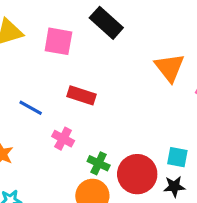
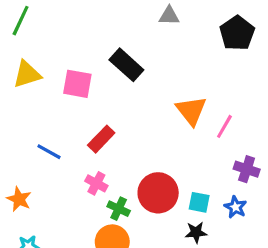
red rectangle: (82, 95) -> (101, 139), turned -64
pink cross: (63, 139) -> (96, 183), moved
red circle: (137, 174) -> (158, 193), moved

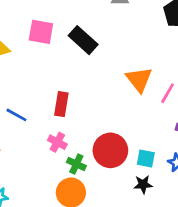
pink square: (77, 84) -> (41, 32), moved
red rectangle: (101, 139) -> (61, 104), turned -35

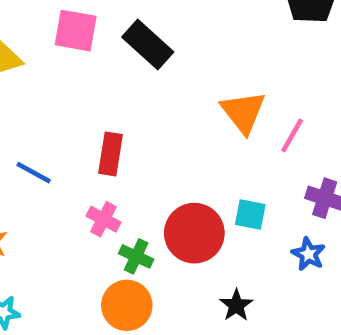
cyan square: (146, 159) -> (250, 214), moved
black star: (143, 184) -> (236, 305), moved, turned -30

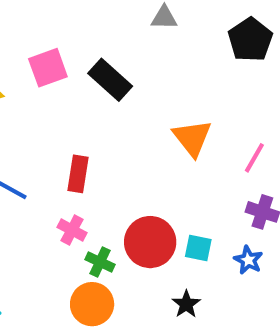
pink square: (76, 31) -> (48, 68), turned -30
pink line: (292, 135) -> (254, 158), moved
cyan square: (250, 214) -> (198, 248), moved

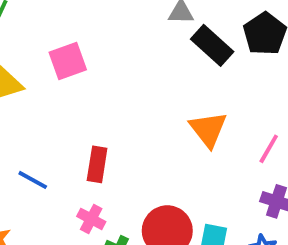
black rectangle: (110, 80) -> (212, 45), moved

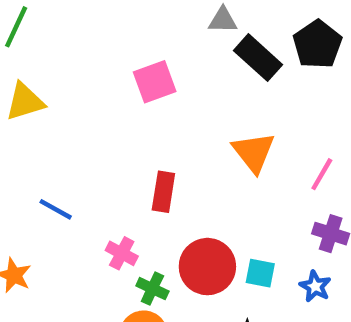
pink square: (68, 61) -> (155, 82), moved
red rectangle: (97, 164) -> (163, 192), moved

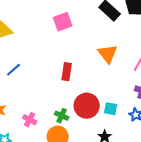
blue line: (56, 209) -> (14, 70), moved, turned -70
pink cross: (122, 253) -> (30, 120), moved

